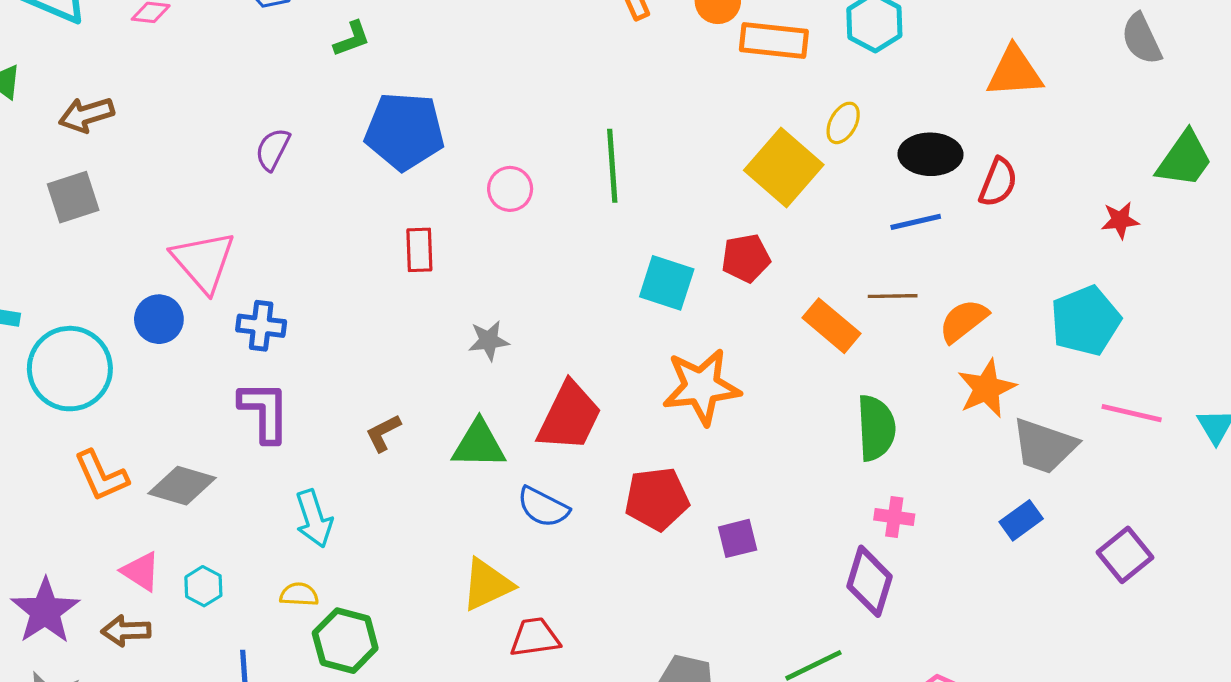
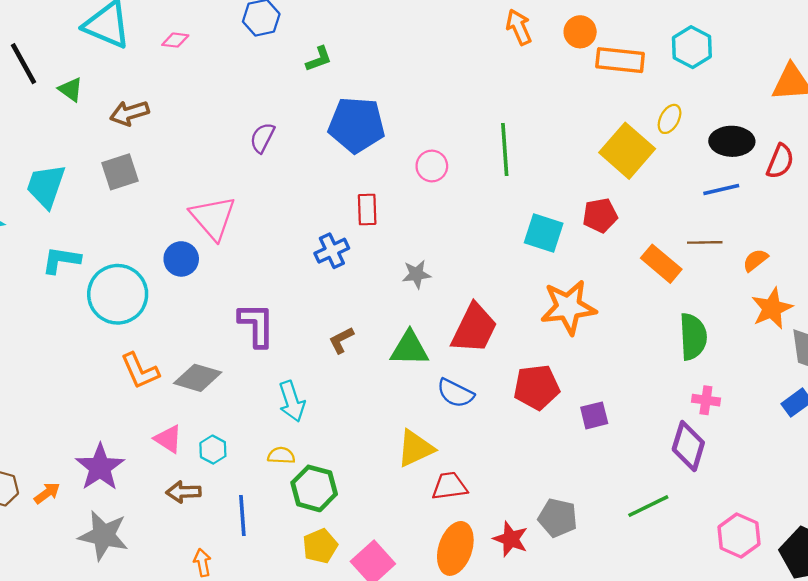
orange semicircle: (963, 321) -> (755, 260), size x0.7
blue cross: (261, 326) -> (332, 251), moved, turned -32
brown arrow: (126, 631) -> (184, 492), moved

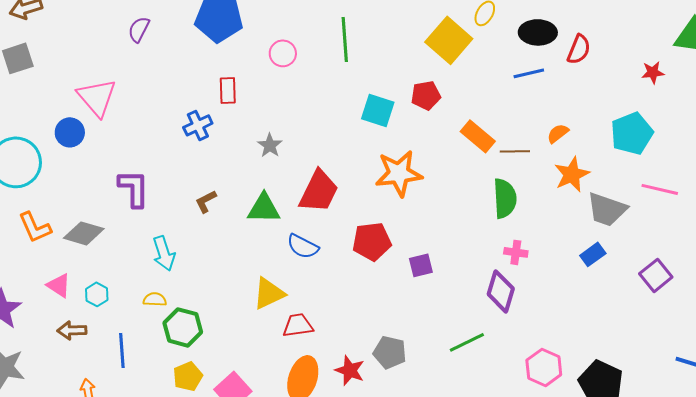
brown line: (705, 242) -> (515, 151), moved
gray star: (417, 274) -> (270, 145), turned -30

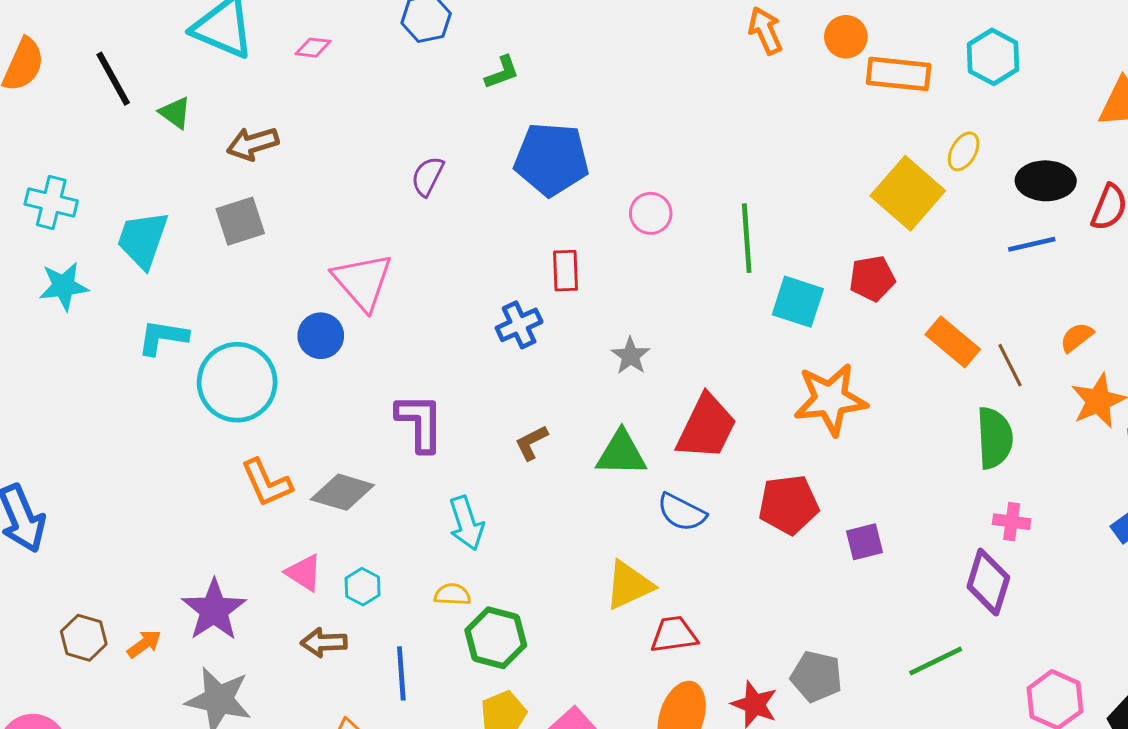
green line: (345, 39) -> (747, 238), moved
brown line: (515, 151) -> (1010, 365), turned 64

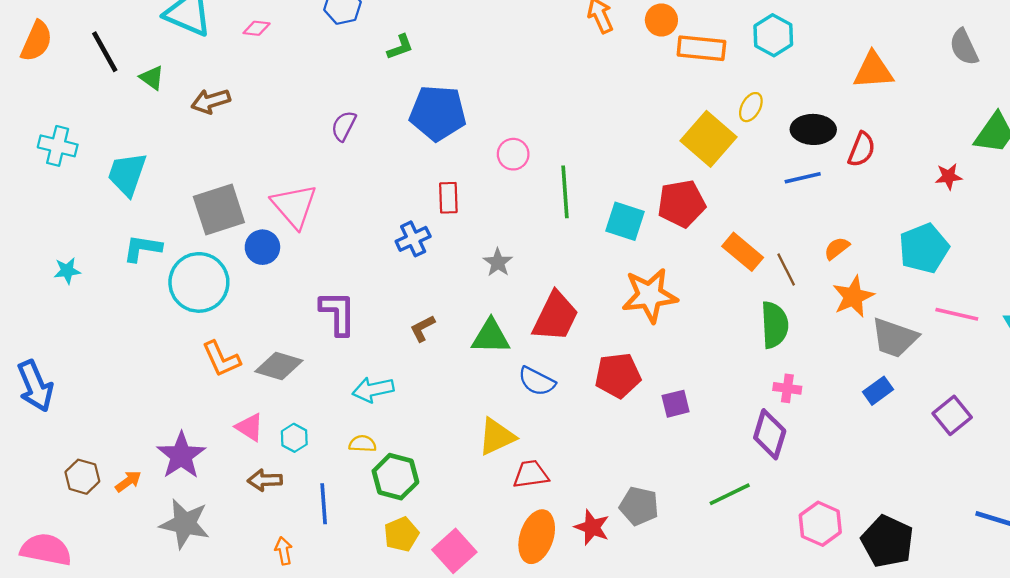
gray square: (240, 221) -> (219, 209), moved, size x1.4
green line: (747, 238) -> (565, 192), moved
red pentagon: (872, 278) -> (681, 204), size x1.4
cyan star: (64, 286) -> (67, 271), moved, size x0.7
cyan arrow: (466, 523) -> (373, 390), turned 96

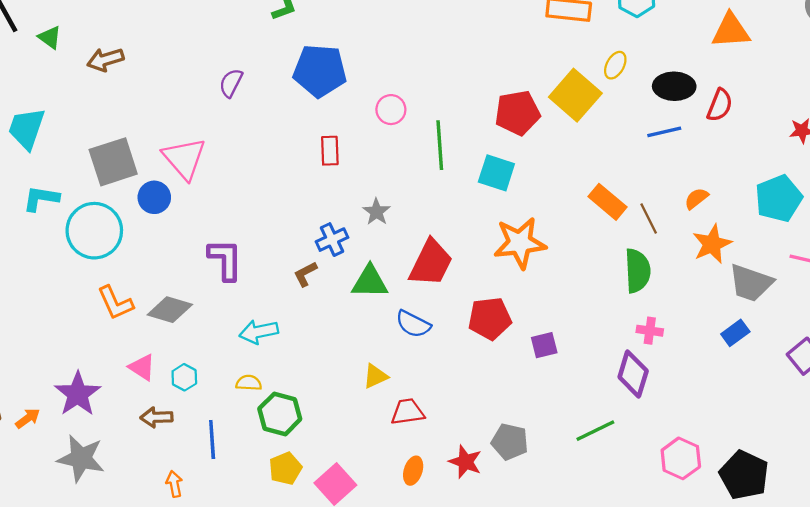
red pentagon: (681, 204) -> (518, 113), moved
blue cross: (413, 239) -> (332, 240), moved
yellow triangle: (497, 437) -> (375, 376), size x0.7
orange ellipse: (537, 537) -> (413, 471), size x0.6

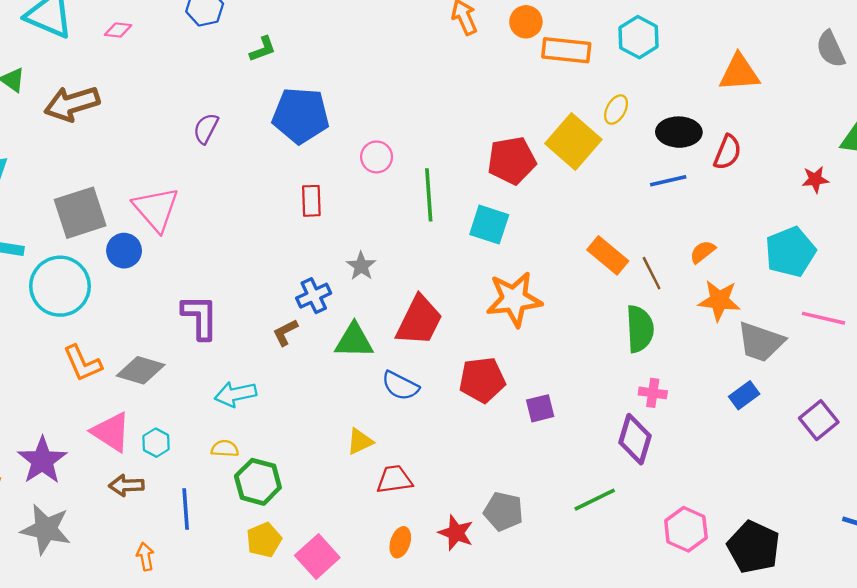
brown arrow: (105, 60) -> (72, 104), size x1.4
orange star: (712, 244) -> (719, 300), turned 30
pink triangle: (142, 367) -> (111, 432), size x1.4

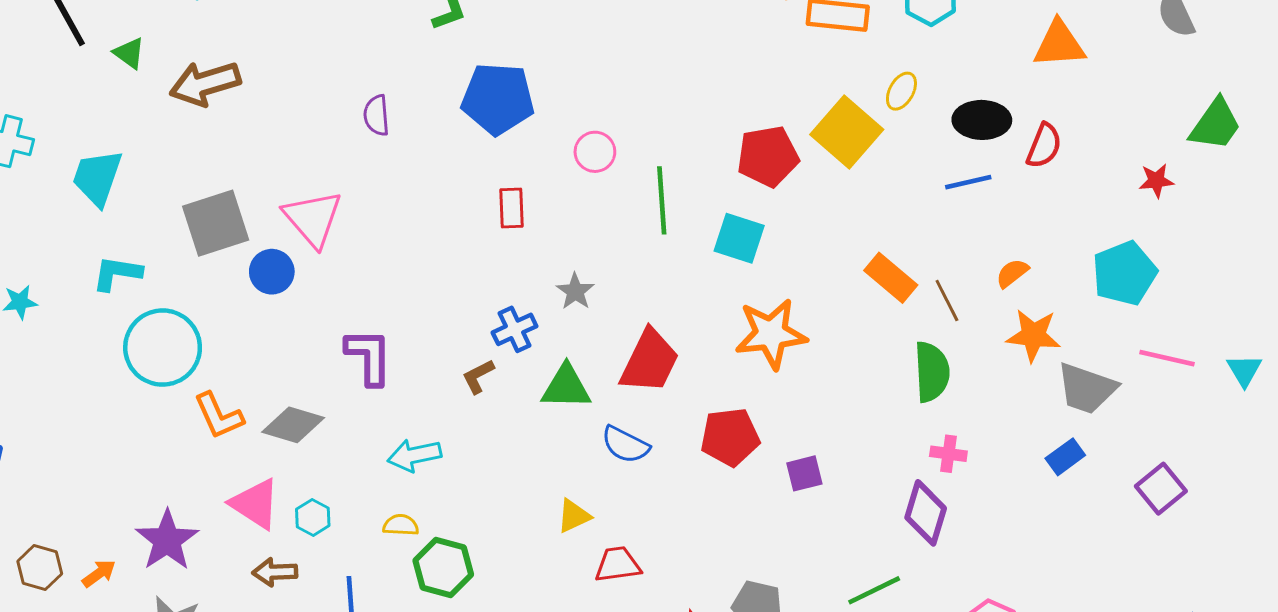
purple semicircle: (206, 128) -> (376, 115), turned -32
cyan circle: (60, 286) -> (163, 348), moved

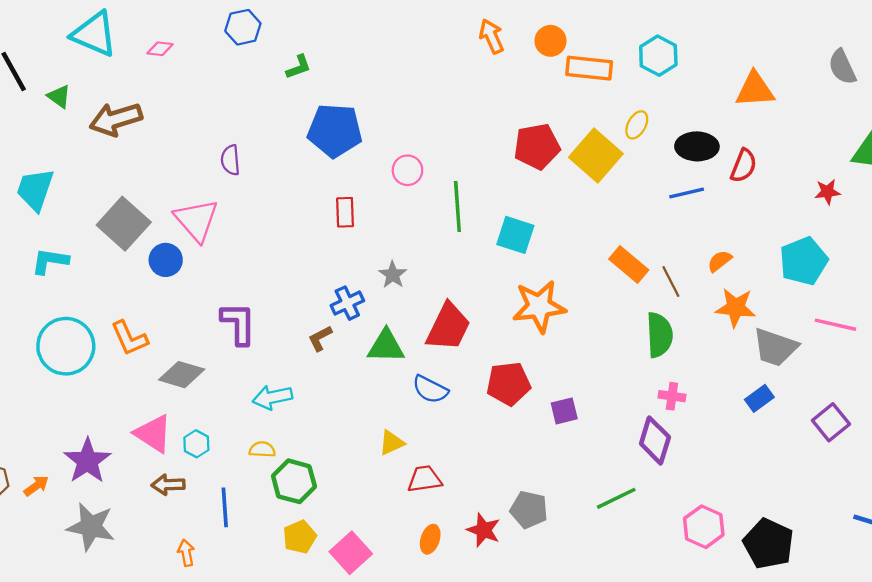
purple semicircle: (376, 115) -> (230, 160), moved
red pentagon: (768, 156) -> (537, 146), moved
gray square: (216, 223) -> (124, 224), turned -30
cyan circle: (163, 348) -> (66, 346), moved
orange L-shape: (219, 416) -> (129, 338), moved

